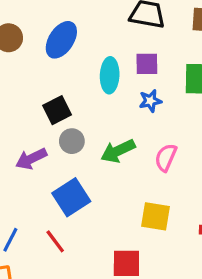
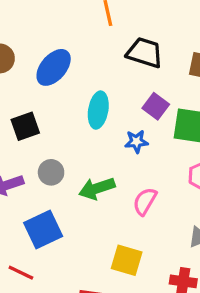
purple square: (147, 64) -> (156, 106), moved, turned 30
black square: (57, 110) -> (25, 126), moved
red line: (55, 241) -> (21, 273), turned -35

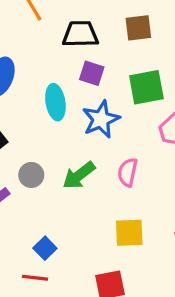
purple square: (156, 106) -> (92, 73), moved
blue star: (136, 141) -> (101, 119), size x1.6
blue square: (43, 230) -> (45, 248), moved, size x0.6

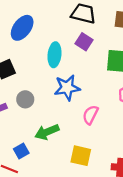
blue star: (101, 119) -> (67, 88), moved
green arrow: (79, 175) -> (47, 132), moved

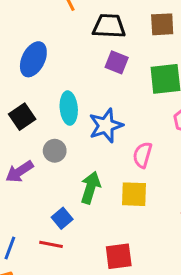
cyan ellipse: (54, 55) -> (69, 108), moved
green arrow: (47, 132) -> (90, 188), turned 140
yellow square: (81, 156) -> (134, 194), moved

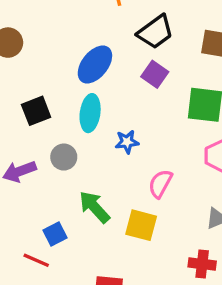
black trapezoid: (109, 26) -> (155, 32), turned 128
blue ellipse: (33, 59) -> (95, 64), moved
blue star: (106, 126) -> (127, 142), size x0.6
green arrow: (90, 188) -> (94, 207), turned -72

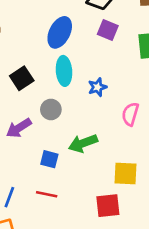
green arrow: (94, 207) -> (83, 143), turned -56
yellow square: (141, 225) -> (126, 173), moved
blue square: (55, 234) -> (49, 159), moved, turned -36

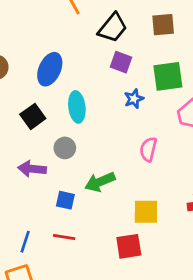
blue ellipse: (60, 32) -> (50, 69), moved
blue star: (97, 87) -> (134, 99), moved
purple arrow: (19, 128) -> (32, 169), turned 40

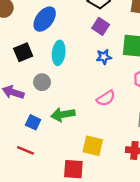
pink semicircle: (148, 149) -> (106, 98), turned -150

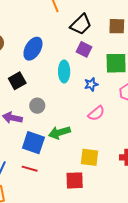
cyan ellipse: (59, 53) -> (64, 71), moved
blue star: (104, 57) -> (91, 84), moved
blue square: (33, 122) -> (33, 143), size x1.6

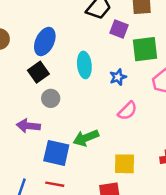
purple square: (84, 49) -> (119, 29), moved
black square: (17, 81) -> (38, 72), moved
gray circle: (37, 106) -> (51, 98), moved

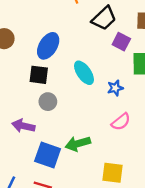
cyan ellipse: (84, 65) -> (84, 73), turned -35
black square: (38, 72) -> (39, 75), turned 36

